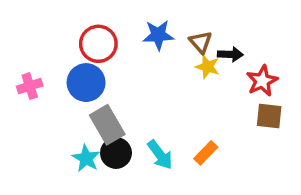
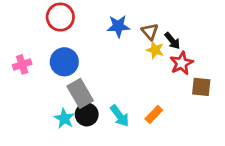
red circle: (98, 44) -> (60, 17), moved
black arrow: (230, 54) -> (172, 41), turned 48
red star: (262, 81) -> (182, 63), moved

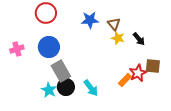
black arrow: (172, 41) -> (139, 39), moved
red star: (182, 63) -> (138, 73), moved
orange rectangle: (154, 114) -> (125, 80), moved

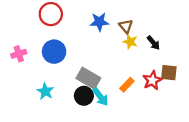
gray rectangle: (61, 71) -> (88, 78), moved, turned -30
orange rectangle: (125, 80) -> (127, 85), moved
black circle: (66, 87) -> (84, 96), moved
cyan star: (49, 90) -> (45, 91), moved

